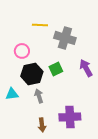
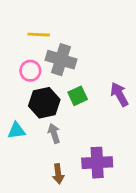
yellow line: (40, 25) -> (39, 35), moved
gray cross: (65, 38) -> (61, 60), moved

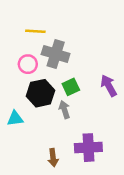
gray arrow: (54, 133) -> (64, 110), moved

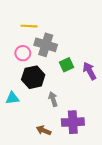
green square: (71, 87) -> (67, 65), moved
gray arrow: (64, 110) -> (53, 99), moved
brown arrow: (53, 158) -> (44, 130), turned 120

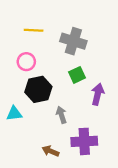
gray cross: (46, 45) -> (73, 41), moved
purple arrow: (90, 71) -> (98, 94), moved, turned 42

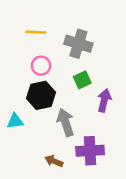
pink circle: (26, 62) -> (41, 66), moved
gray arrow: (61, 115) -> (66, 122), size x1.5

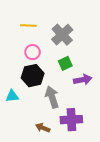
gray cross: (78, 44) -> (62, 35), turned 30
purple arrow: (104, 100) -> (83, 80), turned 66

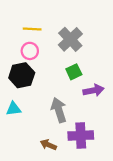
pink circle: (33, 52) -> (30, 51), moved
black hexagon: (33, 76) -> (22, 75), moved

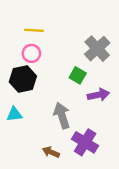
gray cross: (70, 39) -> (97, 49), moved
green square: (74, 72) -> (78, 75), turned -35
purple cross: (81, 136) -> (85, 142), turned 35

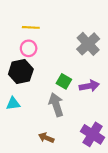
green square: (78, 75) -> (64, 81), moved
purple cross: (85, 142) -> (93, 134), moved

